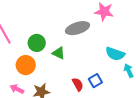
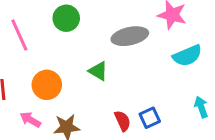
green circle: (37, 43) -> (66, 18), moved
cyan semicircle: (115, 54) -> (187, 56), moved, turned -48

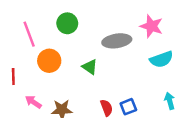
orange circle: (47, 85) -> (49, 61), moved

